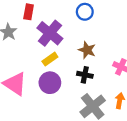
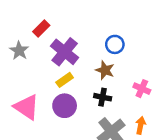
red rectangle: (29, 12) -> (41, 28), turned 35
blue circle: (85, 12) -> (115, 44), moved

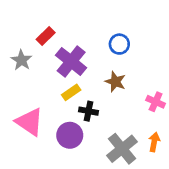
blue circle: (115, 44) -> (119, 44), moved
black cross: (103, 97) -> (89, 111), moved
purple circle: (65, 106) -> (70, 135), moved

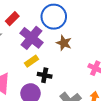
blue circle: (119, 44) -> (54, 17), moved, size x1.6
brown star: (115, 82) -> (64, 43), moved

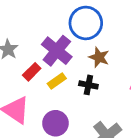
red rectangle: (12, 19) -> (32, 72), moved
black cross: (45, 75) -> (88, 85), moved

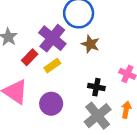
black cross: (88, 85) -> (96, 87), moved

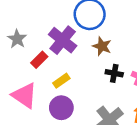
yellow rectangle: (52, 66) -> (61, 81), moved
black cross: (96, 87) -> (114, 73), moved

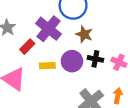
yellow rectangle: (61, 81) -> (47, 66), turned 32
purple circle: (61, 108) -> (72, 61), moved

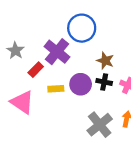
brown star: (84, 34) -> (105, 61), moved

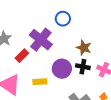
blue circle: (82, 28) -> (63, 19), size x0.6
yellow rectangle: (56, 89) -> (40, 82), moved

